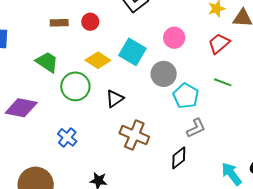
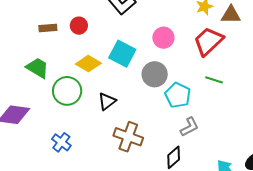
red trapezoid: (219, 43) -> (208, 41), size x1.4

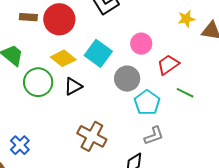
red circle: (79, 26) -> (59, 19), size x1.8
red trapezoid: (208, 41) -> (168, 65), moved, size x0.7
black triangle: (107, 101) -> (73, 86), moved
blue cross: (61, 142) -> (20, 145), moved

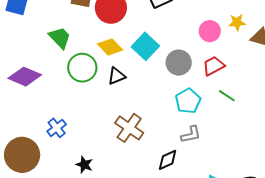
pink circle: (141, 44) -> (210, 31), moved
gray circle: (127, 79) -> (179, 63), moved

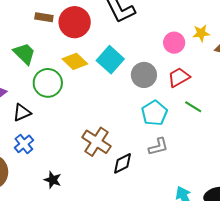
black triangle: (117, 76) -> (22, 113), moved
black diamond: (168, 160) -> (123, 163), moved

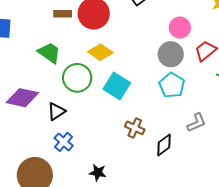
pink circle: (174, 43) -> (180, 28), moved
cyan square: (110, 60) -> (117, 86), moved
cyan pentagon: (154, 113) -> (172, 85), moved
brown cross: (96, 142) -> (135, 128), size x0.7

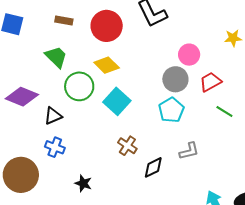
brown rectangle: (63, 14) -> (64, 20), moved
blue cross: (64, 142) -> (55, 147), turned -30

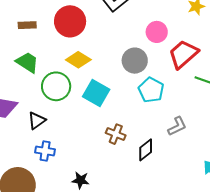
gray circle: (175, 79) -> (135, 61), moved
red trapezoid: (210, 82) -> (183, 54), size x1.4

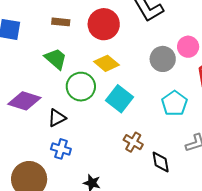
gray circle: (135, 61) -> (163, 59), moved
black diamond: (146, 150) -> (161, 162), turned -70

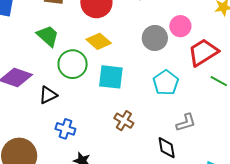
cyan square: (119, 99) -> (111, 77), turned -32
blue cross: (61, 149) -> (65, 129), moved
black diamond: (161, 162) -> (167, 148), moved

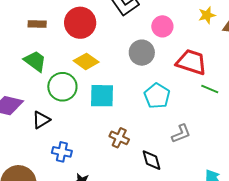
pink circle: (180, 26) -> (162, 26), moved
red trapezoid: (203, 52) -> (191, 62), turned 56
black diamond: (167, 148) -> (151, 160), moved

